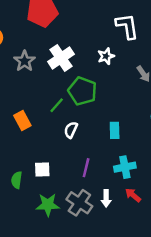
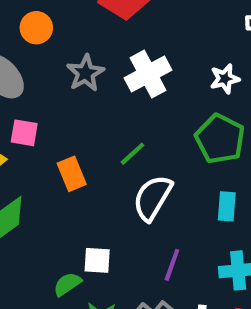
green pentagon: (82, 91) -> (220, 139), moved
white semicircle: (71, 130) -> (152, 198), size x1.6
green semicircle: (17, 180) -> (67, 284), moved, turned 42

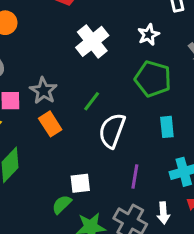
gray star: (85, 73) -> (43, 91), moved

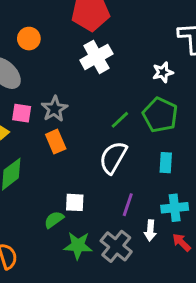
white cross: (92, 41) -> (96, 57), moved
green line: (92, 101) -> (120, 120), moved
white arrow: (163, 213) -> (150, 230), moved

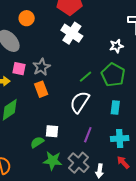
white cross: (96, 57) -> (72, 33), turned -30
white arrow: (150, 230) -> (100, 171), moved

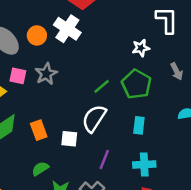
orange circle: (27, 18) -> (37, 35), moved
white cross: (72, 33) -> (67, 29), moved
orange rectangle: (41, 89) -> (39, 130), moved
white square: (52, 131) -> (69, 139), moved

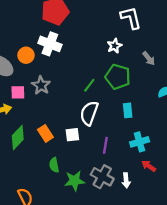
green semicircle: (40, 169) -> (54, 165), turned -56

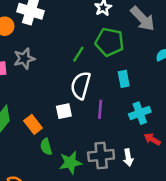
gray arrow: (149, 58) -> (143, 19), size x1.6
gray star: (41, 85) -> (24, 59), turned 30
orange rectangle: (45, 133) -> (33, 124), moved
purple line: (105, 145) -> (100, 109), moved
gray cross: (102, 177) -> (101, 155), turned -30

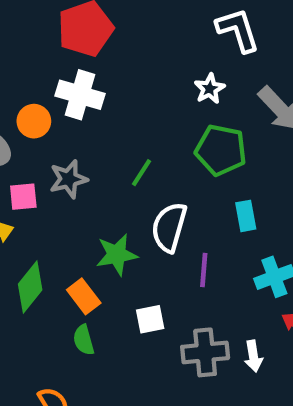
green line: (78, 54) -> (142, 173), moved
white square: (64, 111) -> (150, 319), moved
green semicircle: (46, 147) -> (84, 340), moved
green star: (70, 163) -> (117, 255), moved

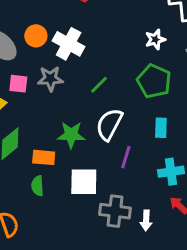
white cross: (80, 95) -> (69, 44), moved
orange rectangle: (84, 296) -> (44, 157), turned -60
white square: (150, 319) -> (84, 182), size x1.5

